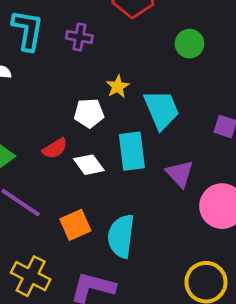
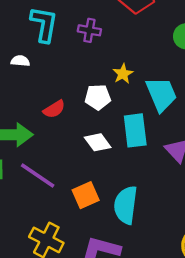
red semicircle: (55, 148) -> (54, 109), moved

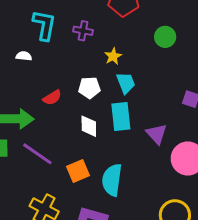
yellow star: (123, 74) -> (113, 56), moved
cyan trapezoid: (161, 94) -> (126, 83), moved, size x0.7
white diamond: (98, 142) -> (89, 126), turned 35

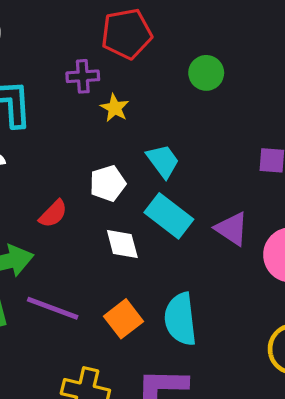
purple cross: (83, 31) -> (83, 76), moved
yellow star: (113, 56) -> (115, 108), moved
cyan rectangle: (121, 116) -> (169, 216), turned -32

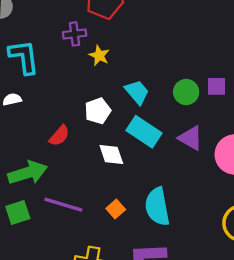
green circle: (206, 73) -> (186, 92), moved
orange square: (123, 319) -> (116, 209), size x0.7

